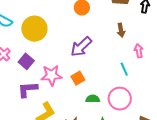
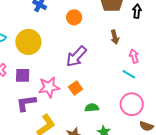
purple square: (26, 61) -> (23, 75), turned -35
cyan line: (124, 69) -> (129, 74), moved, turned -32
pink circle: (120, 99) -> (132, 104), moved

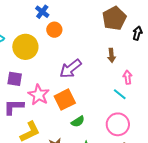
orange circle: (74, 17) -> (54, 30), moved
pink star: (49, 87) -> (39, 95), turned 30
orange square: (75, 88) -> (65, 100), size x1.5
green semicircle: (92, 108) -> (78, 122), turned 144

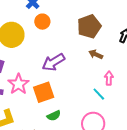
brown pentagon: (114, 18) -> (89, 26), moved
brown arrow: (111, 55) -> (96, 54), turned 112

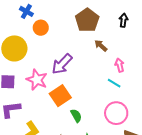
brown arrow: (96, 54) -> (101, 46), turned 32
pink star: (18, 84) -> (37, 80), moved
green semicircle: (54, 116) -> (76, 116), turned -80

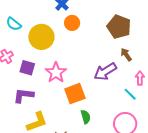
brown pentagon: (87, 20) -> (119, 27), turned -30
purple arrow: (62, 64) -> (105, 72), moved

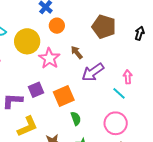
brown arrow: (126, 55) -> (77, 53), moved
purple square: (27, 68) -> (36, 90), moved, turned -35
pink star: (56, 73) -> (49, 58), moved

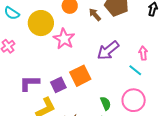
brown arrow: (77, 53) -> (95, 15), moved
purple square: (36, 90) -> (58, 85), moved
green semicircle: (76, 119) -> (106, 103), moved

